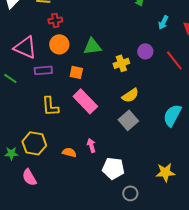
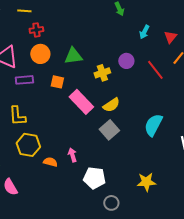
pink rectangle: (85, 101) -> (81, 102), moved
yellow L-shape: (50, 106) -> (17, 116), moved
yellow hexagon: (34, 143) -> (28, 145), moved

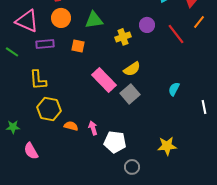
pink rectangle: (81, 102) -> (104, 80), moved
cyan semicircle: (153, 125) -> (174, 89), size x0.6
pink arrow: (72, 155) -> (93, 128), moved

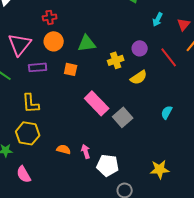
pink triangle: (27, 21) -> (20, 44), turned 45
yellow semicircle: (132, 69) -> (139, 77), moved
yellow hexagon: (49, 109) -> (28, 133), moved

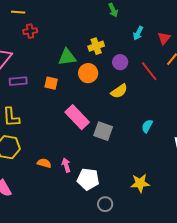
orange circle: (54, 41) -> (88, 73), moved
yellow cross: (116, 60) -> (96, 46), moved
gray square: (123, 117) -> (103, 131), turned -30

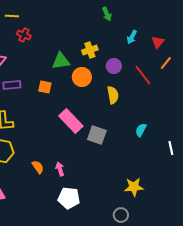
red cross: (30, 31) -> (24, 35), turned 32
yellow semicircle: (119, 91) -> (113, 95), turned -66
orange semicircle: (44, 163) -> (38, 167), turned 40
white pentagon: (88, 179) -> (69, 198), moved
gray circle: (105, 204) -> (121, 215), moved

